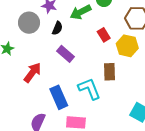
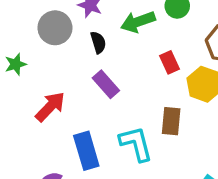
black semicircle: (57, 28) -> (98, 42), turned -48

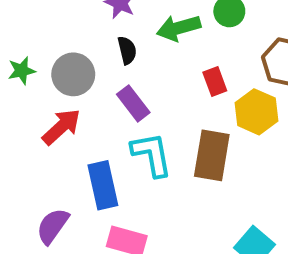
gray circle: (55, 28) -> (73, 74), moved
brown rectangle: (171, 121) -> (212, 155), size x1.4
cyan L-shape: (136, 144) -> (152, 154), moved

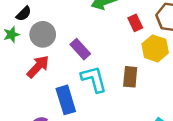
black semicircle: (127, 50) -> (24, 14), moved, turned 63
red rectangle: (215, 81) -> (135, 23), moved
brown rectangle: (212, 155) -> (130, 77), size x0.7

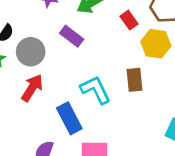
purple rectangle: (80, 49) -> (72, 36), moved

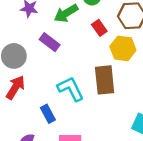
brown rectangle: (135, 80) -> (105, 80), size x1.4
blue rectangle: (69, 118) -> (48, 114), size x0.7

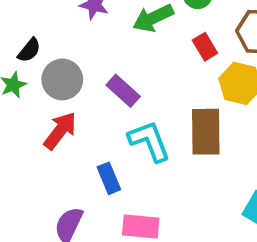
purple rectangle: (50, 42) -> (123, 91), moved

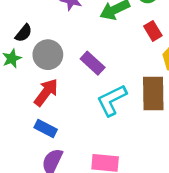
cyan L-shape: (149, 141) -> (112, 100), turned -96
blue rectangle: (109, 178) -> (46, 128), moved, turned -40

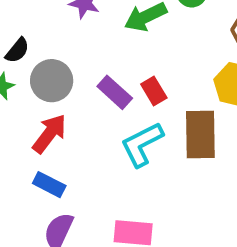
red rectangle: (153, 31) -> (154, 91), moved

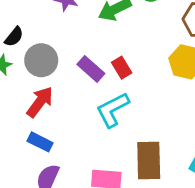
brown rectangle: (200, 135) -> (149, 161), moved

